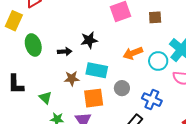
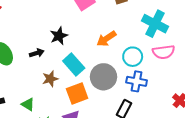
cyan circle: (158, 61) -> (133, 57), moved
cyan rectangle: (97, 70) -> (74, 65), turned 50
gray circle: (122, 88) -> (103, 77), size x1.6

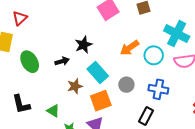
cyan circle: (133, 57) -> (154, 55), moved
gray circle: (103, 77) -> (126, 85), size x0.6

